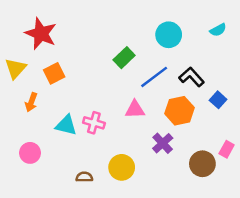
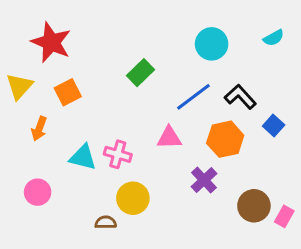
green rectangle: (124, 58) -> (140, 73), moved
pink rectangle: (227, 149) -> (284, 216), moved
yellow circle: (122, 167) -> (133, 198), moved

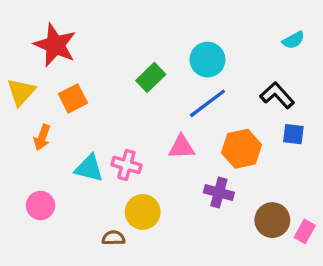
cyan circle: (212, 44) -> (207, 60), moved
black L-shape: (240, 97) -> (277, 95), moved
blue square: (274, 126) -> (293, 134), turned -35
purple cross: (204, 180) -> (219, 193), turned -32

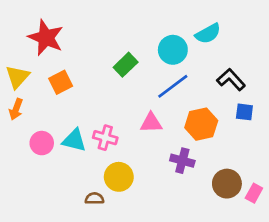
cyan semicircle: (293, 40) -> (208, 34), moved, size x1.4
orange arrow: (42, 137) -> (16, 109), moved
pink circle: (41, 205) -> (42, 143), moved

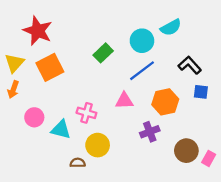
orange square: (61, 82) -> (50, 67), size x1.4
cyan triangle: (74, 140) -> (61, 130), moved
purple cross: (182, 161) -> (150, 132), turned -36

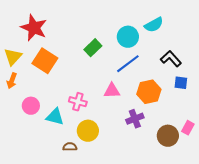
orange square: (50, 67) -> (45, 61), turned -30
pink rectangle: (209, 158) -> (188, 128), moved

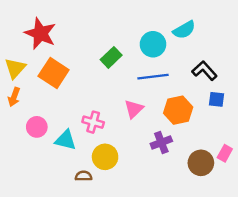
blue line: (128, 64) -> (153, 77), turned 30
pink triangle: (112, 91) -> (134, 109), turned -42

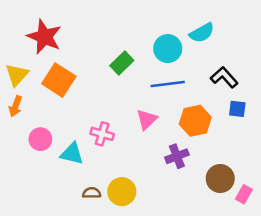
pink rectangle: (225, 153) -> (244, 194), moved
yellow circle: (105, 157) -> (122, 192), moved

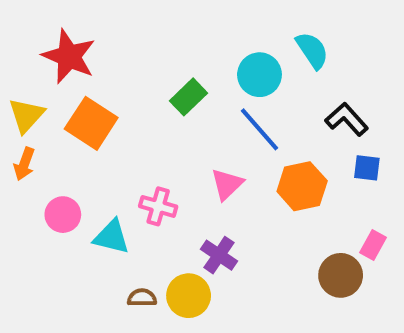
cyan semicircle: (202, 33) -> (312, 50), turned -95
blue line: (168, 84) -> (259, 129), turned 56
purple cross: (177, 156) -> (219, 255), moved, turned -35
pink rectangle: (244, 194) -> (373, 245), moved

